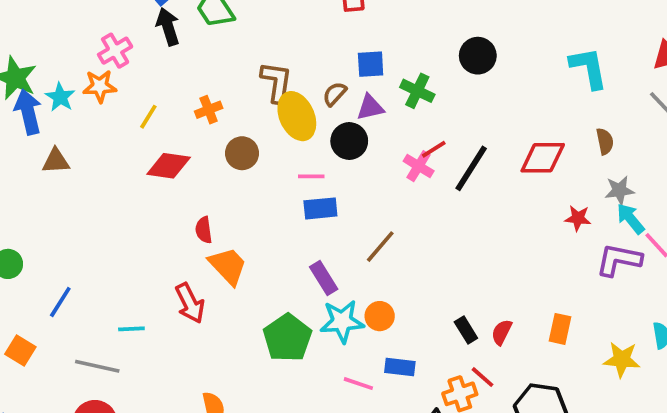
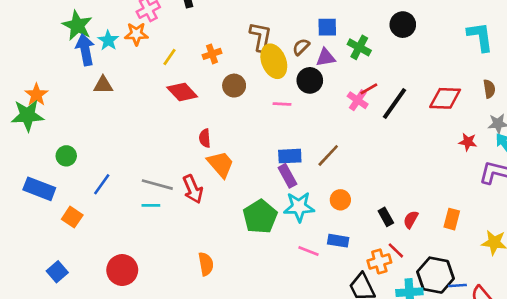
red diamond: (169, 166) -> (182, 92), turned 36
blue rectangle: (320, 208) -> (290, 156), moved
orange circle: (380, 316) -> (340, 200), moved
gray line: (97, 366) -> (157, 185), moved

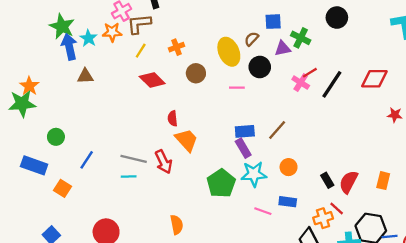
brown L-shape: (261, 37) -> (139, 24), moved, turned -105
purple triangle: (326, 57) -> (283, 49), moved
red semicircle: (411, 219) -> (348, 182), size x1.5

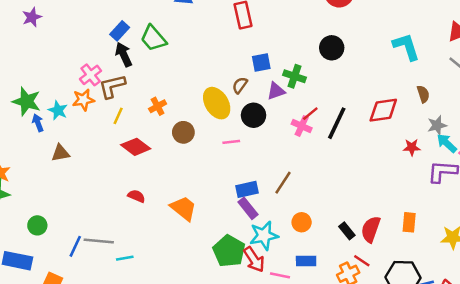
blue arrow: (69, 47) -> (38, 123), size x0.6
red semicircle: (173, 118) -> (136, 196), moved, turned 128
gray line: (134, 159) -> (99, 241), moved
red arrow: (164, 162) -> (254, 259), moved

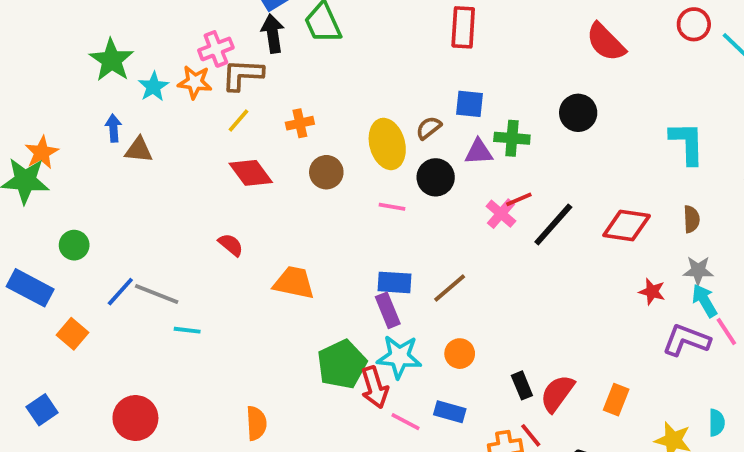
green cross: (295, 76) -> (512, 138), turned -30
blue arrow: (38, 123) -> (113, 128), moved
orange trapezoid: (183, 208) -> (294, 283), turned -44

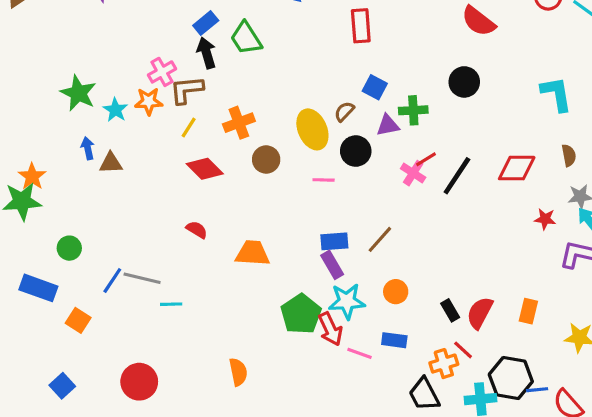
blue square: (469, 104) -> (375, 87), turned 30
orange cross: (300, 123) -> (239, 123), size x1.4

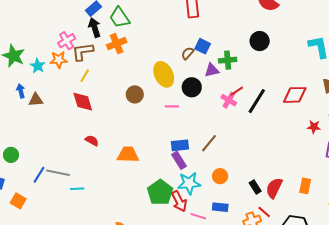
brown semicircle: (344, 112) -> (188, 53), moved
orange cross: (239, 123) -> (117, 44), moved
red diamond: (205, 169) -> (83, 102), moved, turned 30

